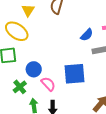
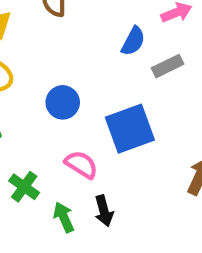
blue circle: (34, 69) -> (63, 102), moved

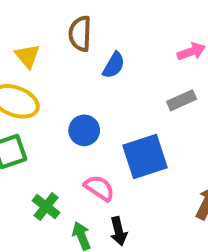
blue semicircle: (133, 41) -> (114, 65), moved

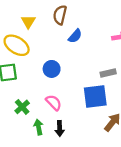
gray rectangle: (182, 100) -> (108, 73), moved
blue square: (145, 157) -> (95, 97), moved

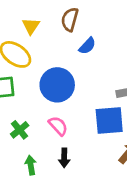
blue circle: (52, 69) -> (57, 85), size x1.6
green arrow: (39, 127) -> (31, 165), moved

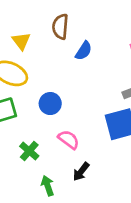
blue circle: (57, 85) -> (50, 104), moved, size x0.6
black arrow: (64, 158) -> (81, 172), turned 48

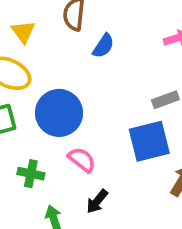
blue circle: (50, 104) -> (59, 113), size x1.6
green cross: (29, 151) -> (31, 174), turned -30

